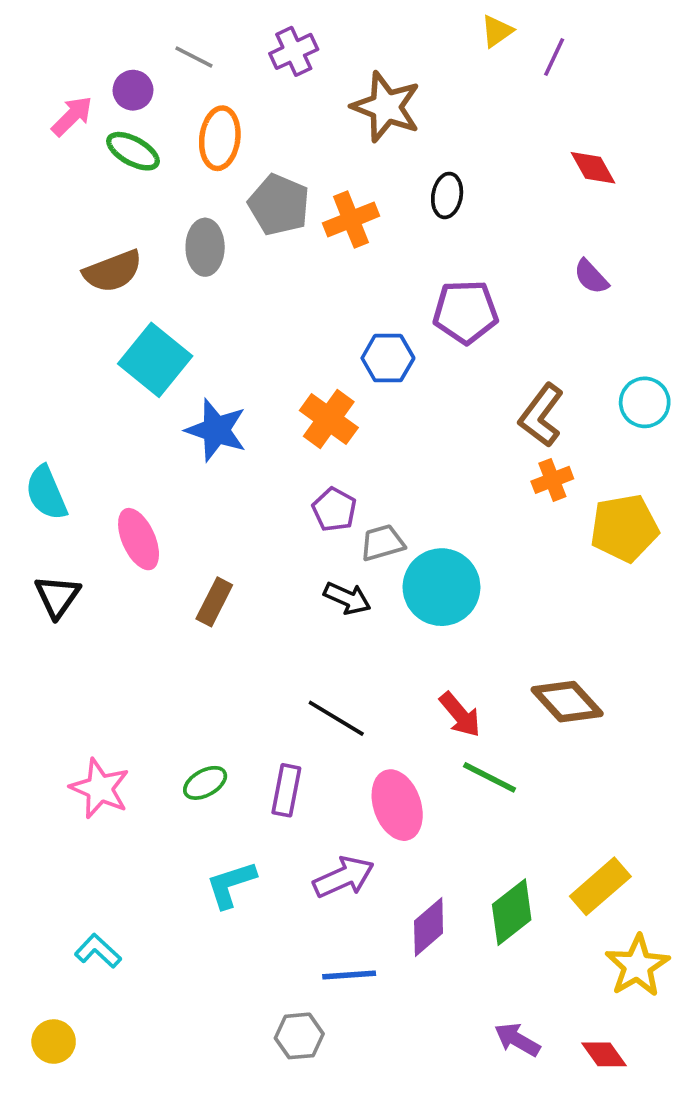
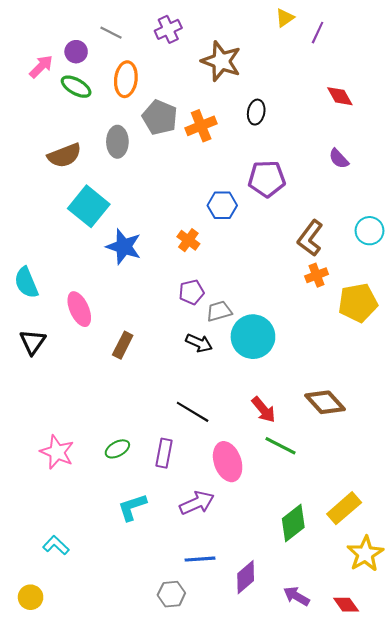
orange cross: (329, 419) -> (188, 240), size x0.7
purple pentagon: (334, 510) -> (192, 292), turned 30
purple diamond: (429, 927) -> (246, 577), moved

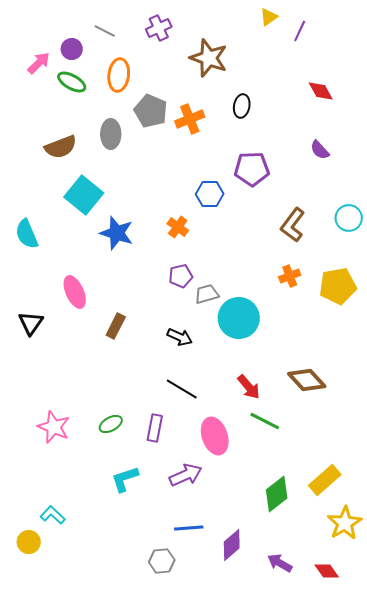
orange cross: (317, 275) -> (290, 276), moved
cyan semicircle: (26, 283) -> (27, 234), moved
black arrow: (199, 343) -> (180, 337), moved
yellow circle: (31, 597) -> (29, 542), moved

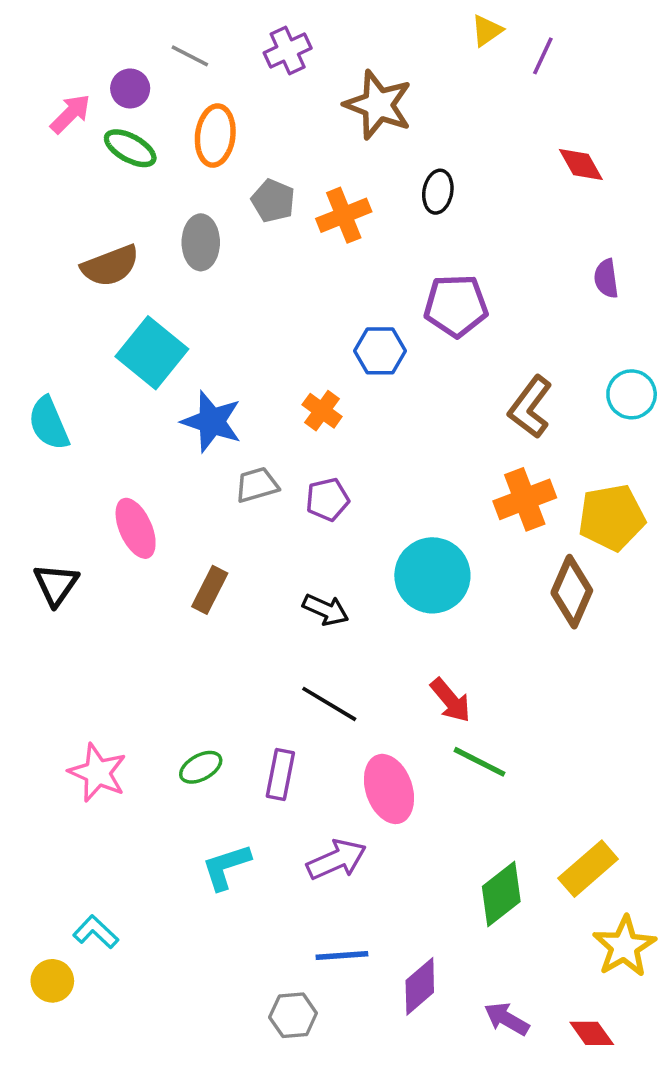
gray pentagon: (151, 111) -> (273, 201), size x0.7
purple semicircle: (320, 150) -> (606, 279), moved, turned 35
orange cross: (290, 276) -> (525, 499), size x1.5
gray trapezoid: (207, 294) -> (257, 485), moved
brown diamond: (307, 380) -> (572, 592), moved, turned 66

